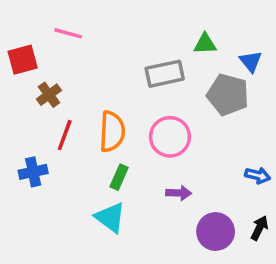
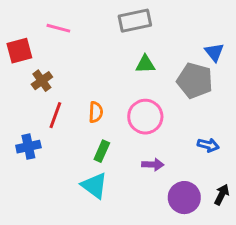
green triangle: (205, 44) -> (145, 64), moved
gray rectangle: (165, 74) -> (135, 21), moved
orange semicircle: (112, 132) -> (96, 112), size x0.6
blue arrow: (258, 175) -> (208, 145), moved

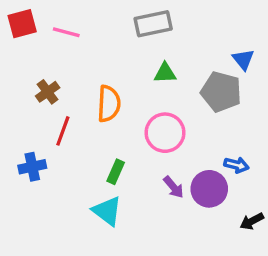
red square: (19, 51) -> (22, 24), moved
orange semicircle: (96, 112) -> (109, 104), moved, size x1.5
purple arrow: (153, 165) -> (174, 187), turned 48
black arrow: (222, 195) -> (252, 221), turned -144
purple circle: (184, 198) -> (209, 189), moved

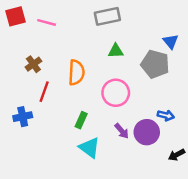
cyan triangle: (107, 211) -> (89, 148), moved

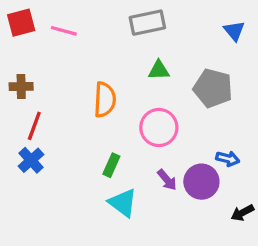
blue triangle: (171, 41) -> (234, 31), moved
brown cross: (33, 64) -> (21, 87), moved, turned 35
red line: (44, 92) -> (34, 126), moved
blue cross: (23, 117) -> (31, 160), turned -30

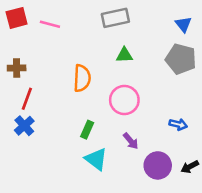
gray pentagon: (213, 88) -> (181, 59), moved
purple circle: (201, 182) -> (158, 165), moved

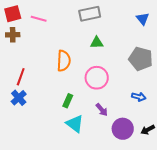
gray pentagon: (181, 59) -> (141, 59), moved
brown cross: (17, 68) -> (13, 35), moved

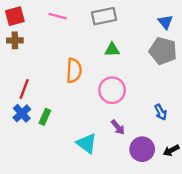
pink line: (39, 19) -> (58, 16), moved
gray pentagon: (141, 59) -> (163, 51), moved
blue arrow: (139, 97) -> (161, 112), turned 48
green rectangle: (68, 101) -> (45, 117), moved

